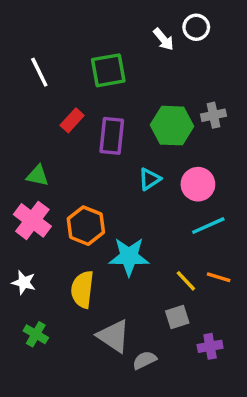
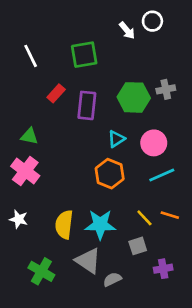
orange hexagon: (86, 226) -> (110, 174), moved
cyan star: (129, 257) -> (100, 225), moved
green cross: (36, 334) -> (41, 271), moved, size x1.4

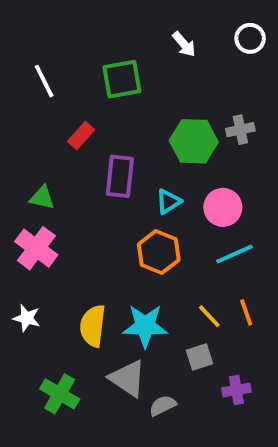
white circle: (152, 21) -> (250, 38), moved
purple rectangle: (87, 105) -> (120, 176), moved
orange line: (170, 215) -> (246, 312), turned 54

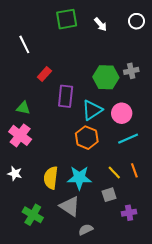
green square: (122, 79) -> (67, 19), moved
cyan triangle: (168, 202) -> (92, 110), size x1.5
gray semicircle: (163, 406) -> (86, 230), moved

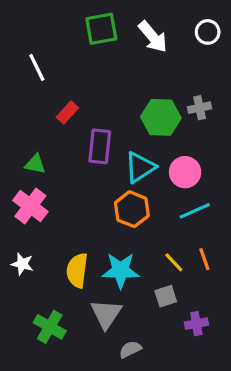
white arrow: (101, 24) -> (153, 37), size x1.5
gray triangle: (70, 206) -> (106, 314), turned 30

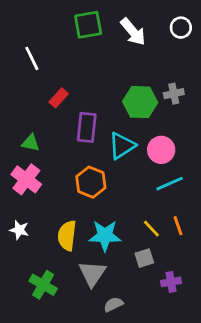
orange hexagon: (132, 209) -> (91, 182), moved

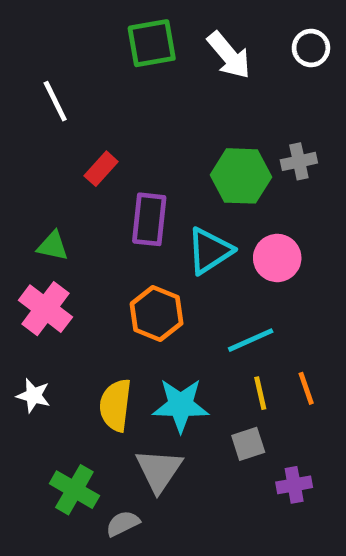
cyan line: (170, 184) -> (251, 340), moved
yellow line: (151, 229) -> (260, 393), turned 30
gray semicircle: (113, 304) -> (123, 523), moved

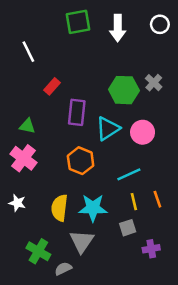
white arrow: (229, 55) -> (118, 28), turned 40
gray cross: (299, 161) -> (154, 83), turned -35

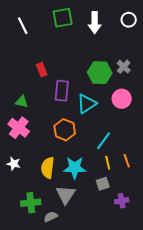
white line: (28, 52) -> (23, 26), moved
red rectangle: (52, 86) -> (42, 70), turned -64
pink circle: (143, 132) -> (122, 99), moved
cyan line: (129, 174) -> (104, 141), turned -30
green cross: (38, 251) -> (31, 203), turned -36

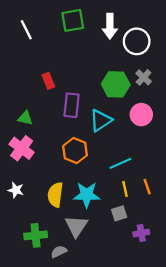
white circle: (129, 20) -> (137, 41), moved, size x1.5
cyan line: (104, 141) -> (120, 163), turned 30

